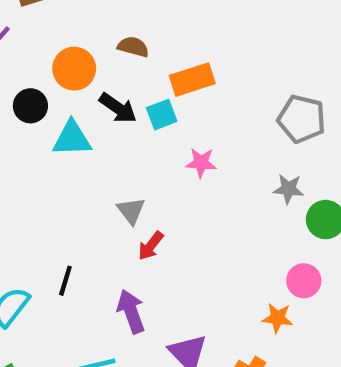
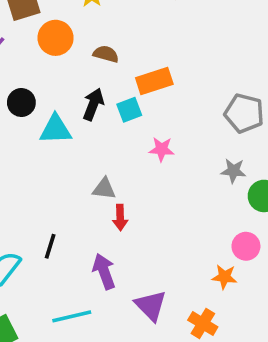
orange circle: (74, 69) -> (56, 38), moved
black arrow: (118, 108) -> (93, 104), turned -104
gray triangle: (131, 211) -> (104, 189), turned -45
red arrow: (151, 246) -> (120, 218), turned -40

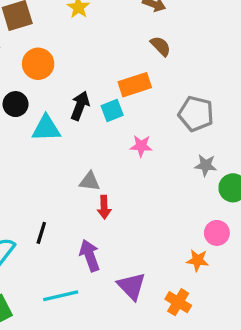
orange circle: (56, 38) -> (38, 64), moved
brown semicircle: (106, 54) -> (161, 46), moved, turned 30
gray pentagon: (244, 113) -> (196, 114), moved

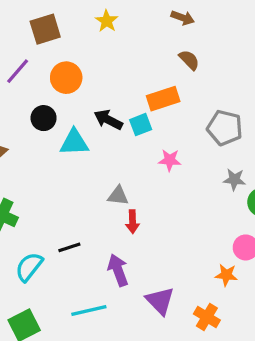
black arrow: (80, 106) -> (108, 120), turned -84
black line: (41, 233) -> (69, 247), turned 55

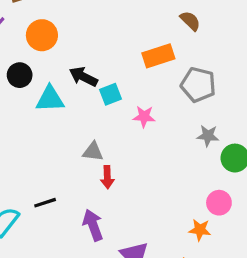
brown semicircle: (189, 60) -> (190, 21), moved
orange rectangle: (163, 99) -> (158, 56), moved
cyan square: (141, 125) -> (111, 94), moved

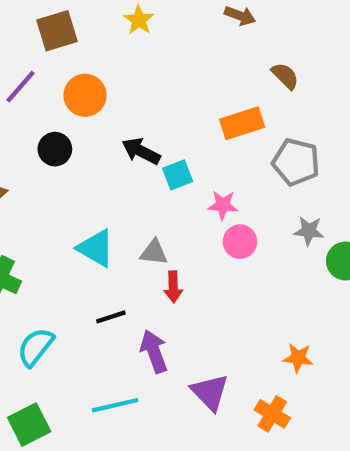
cyan triangle: (50, 99) -> (96, 248), moved, turned 32
black line: (45, 203) -> (111, 317), moved
pink circle: (219, 203) -> (240, 242), moved

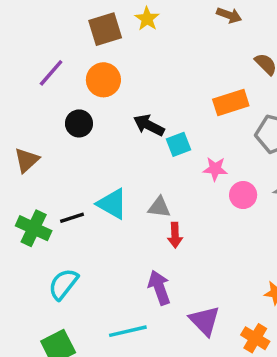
brown square: (57, 31) -> (105, 29), moved
pink circle: (240, 242) -> (243, 195), moved
black line: (111, 317) -> (72, 218), moved

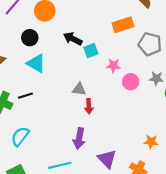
cyan triangle: (112, 204) -> (36, 63), moved
purple arrow: (159, 288) -> (79, 139), turned -150

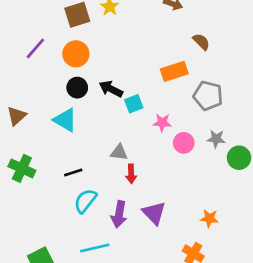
black circle: (30, 38) -> (77, 88), moved
black line: (25, 96) -> (73, 173), moved
cyan semicircle: (20, 136) -> (85, 201), moved
purple triangle: (107, 159) -> (154, 213), moved

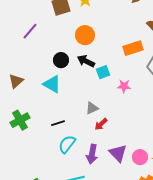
orange circle: (76, 54) -> (85, 35), moved
pink circle: (184, 143) -> (140, 157), moved
gray triangle: (119, 152) -> (92, 108), turned -32
green cross: (22, 168) -> (20, 120), turned 36
red arrow: (131, 174) -> (101, 124), turned 48

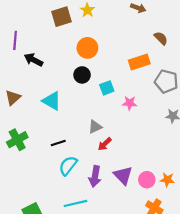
purple line: (30, 31) -> (15, 40), moved, turned -36
black circle: (61, 60) -> (82, 75), moved
black arrow: (86, 61) -> (33, 60), moved

